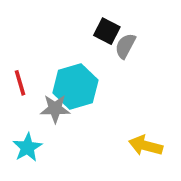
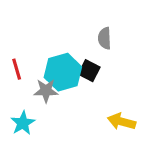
black square: (107, 31) -> (89, 71), moved
gray semicircle: (125, 46) -> (105, 38), turned -30

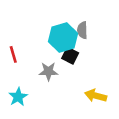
cyan hexagon: (63, 72) -> (63, 37), moved
gray star: (46, 91) -> (48, 71), moved

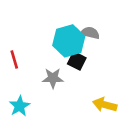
gray semicircle: (82, 30) -> (90, 33), turned 105

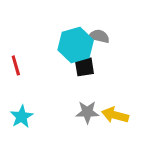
black square: (77, 61) -> (84, 67), turned -36
gray star: (53, 78) -> (87, 112), moved

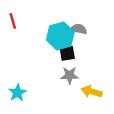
red line: (16, 65) -> (13, 21), moved
gray star: (87, 112) -> (70, 75), moved

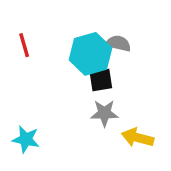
red line: (13, 21) -> (24, 45), moved
cyan star: (17, 93) -> (26, 139), turned -30

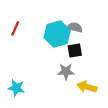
red line: (24, 45) -> (15, 28), turned 40
black square: (101, 80) -> (75, 51), moved

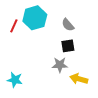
gray semicircle: (75, 27) -> (68, 25), turned -144
cyan hexagon: (57, 34) -> (35, 18), moved

